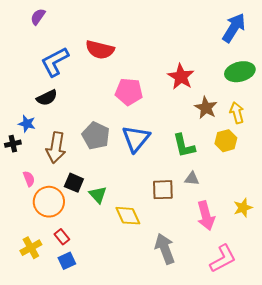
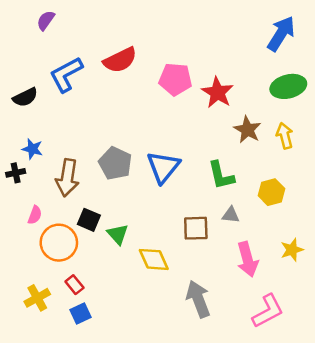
red semicircle: (100, 50) -> (120, 60), turned -40
pink pentagon: (129, 92) -> (175, 79), moved
black semicircle: (47, 98) -> (25, 97), moved
yellow hexagon: (226, 141) -> (271, 192), moved
pink semicircle: (29, 179) -> (35, 215), turned 42

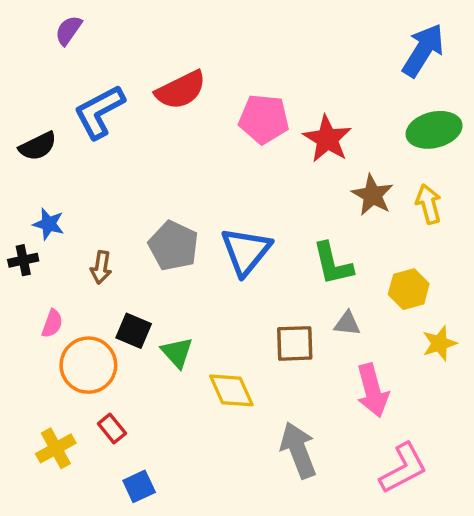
brown arrow: (67, 178) -> (101, 267), size x0.6
yellow star: (292, 250) -> (439, 343), moved
blue square: (80, 313) -> (139, 486), moved

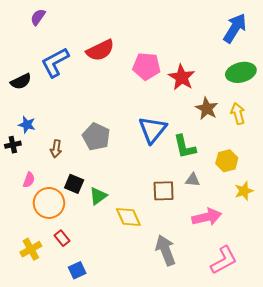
blue triangle: (246, 251) -> (152, 130), moved
green triangle: (177, 352) -> (98, 196), turned 36
pink arrow: (373, 390) -> (207, 217), turned -88

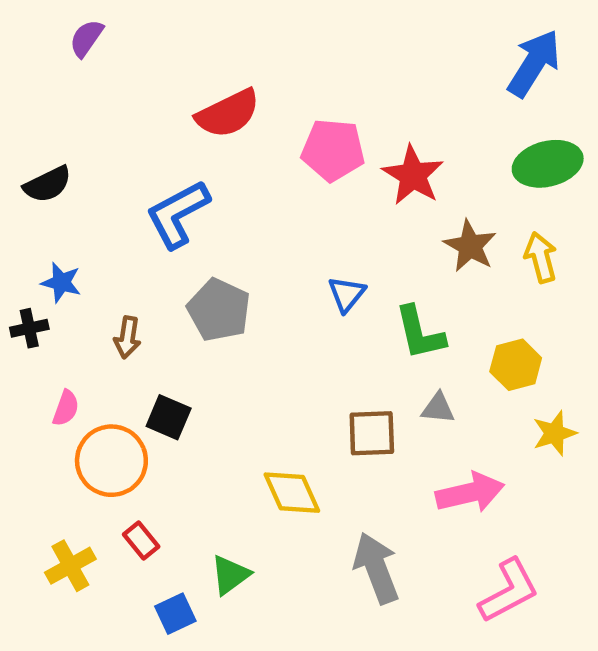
blue L-shape: (55, 62) -> (178, 214), moved
blue triangle: (152, 130) -> (347, 294), size x0.6
green triangle: (98, 196) -> (230, 575), moved

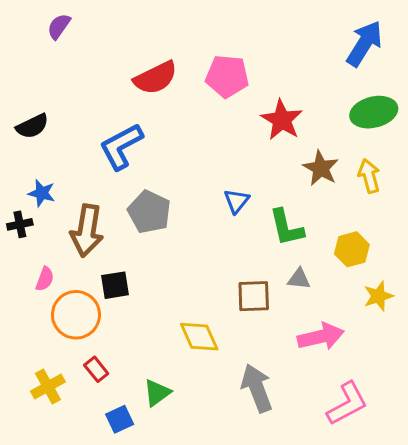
pink pentagon: (333, 150) -> (227, 76), moved
brown arrow: (127, 337) -> (87, 231), size x1.8
black square: (169, 417) -> (115, 285), turned -32

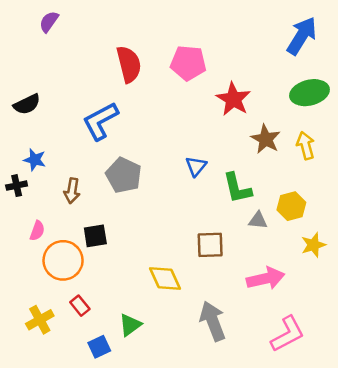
red semicircle: (155, 78) -> (129, 64), turned -78
brown arrow: (87, 231) -> (72, 191), size x0.6
gray triangle: (299, 279) -> (258, 220), moved

